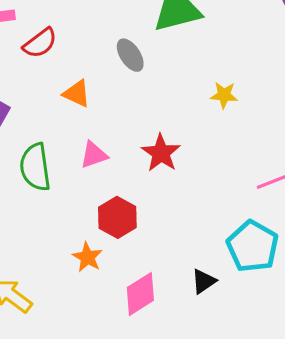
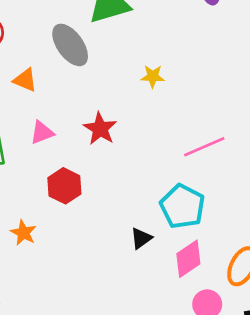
gray ellipse: (130, 55) -> (70, 45), size x1.5
orange star: (87, 257) -> (23, 233), moved
pink diamond: (140, 294) -> (188, 259), moved

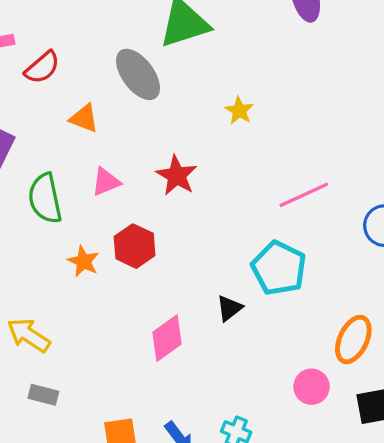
yellow star: (153, 76) -> (239, 111), turned 30
orange star: (23, 233) -> (83, 261), moved
pink diamond: (188, 259) -> (167, 338), moved

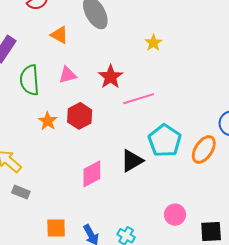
pink line: (304, 195) -> (139, 99), moved
black triangle: (229, 308) -> (132, 161), size x1.4
orange ellipse: (353, 340) -> (204, 149), moved
gray rectangle: (43, 395) -> (21, 192), moved

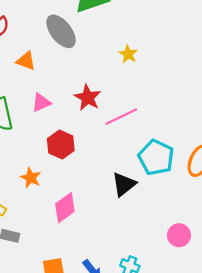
orange star: (48, 121) -> (31, 178), moved
pink diamond: (92, 174) -> (65, 208), moved

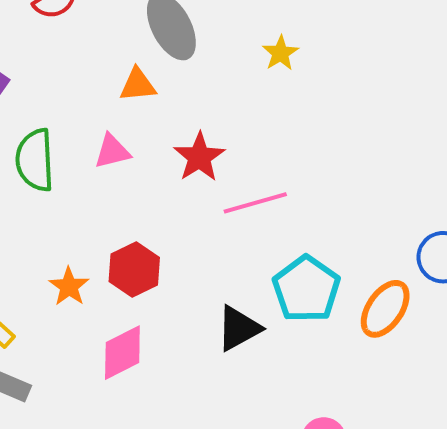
yellow star: (128, 54) -> (280, 53), moved
orange triangle: (26, 61) -> (138, 85), moved, turned -36
red hexagon: (61, 145) -> (134, 270), moved

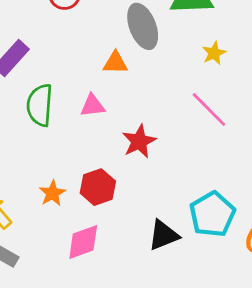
red star: (199, 157) -> (139, 141), moved
pink line: (255, 203) -> (209, 109), moved, turned 54

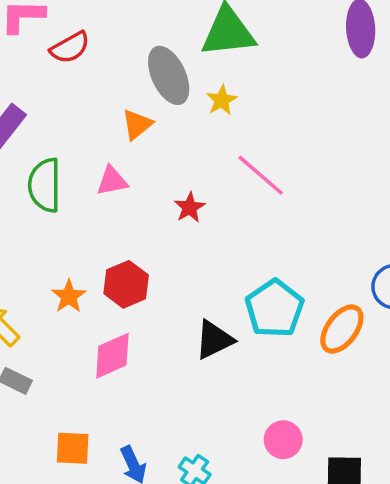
yellow star: (214, 53) -> (222, 100), moved
orange triangle: (115, 63) -> (137, 124), turned -36
red star: (139, 141) -> (190, 207), moved, size x0.7

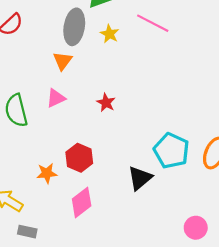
gray ellipse: (169, 75) -> (74, 27), turned 48
pink line: (261, 175) -> (153, 23), moved
orange star: (69, 296) -> (47, 173), turned -30

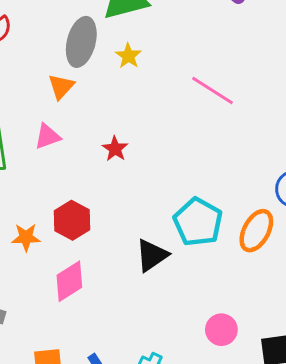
pink line: (153, 23) -> (213, 91), moved

